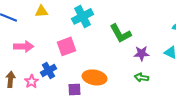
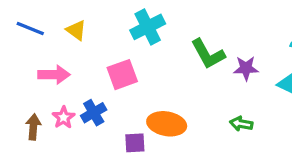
yellow triangle: (42, 11) -> (76, 30), moved, turned 40
purple star: (142, 53) -> (246, 68), moved
pink star: (32, 81) -> (64, 117), moved

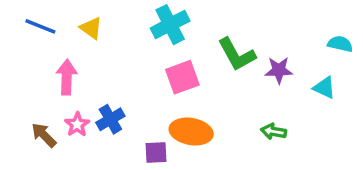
pink arrow: (54, 75) -> (67, 77), turned -88
pink square: (122, 75) -> (182, 77), moved
brown arrow: (33, 127) -> (44, 135), turned -50

